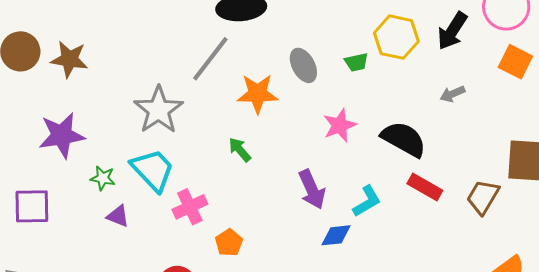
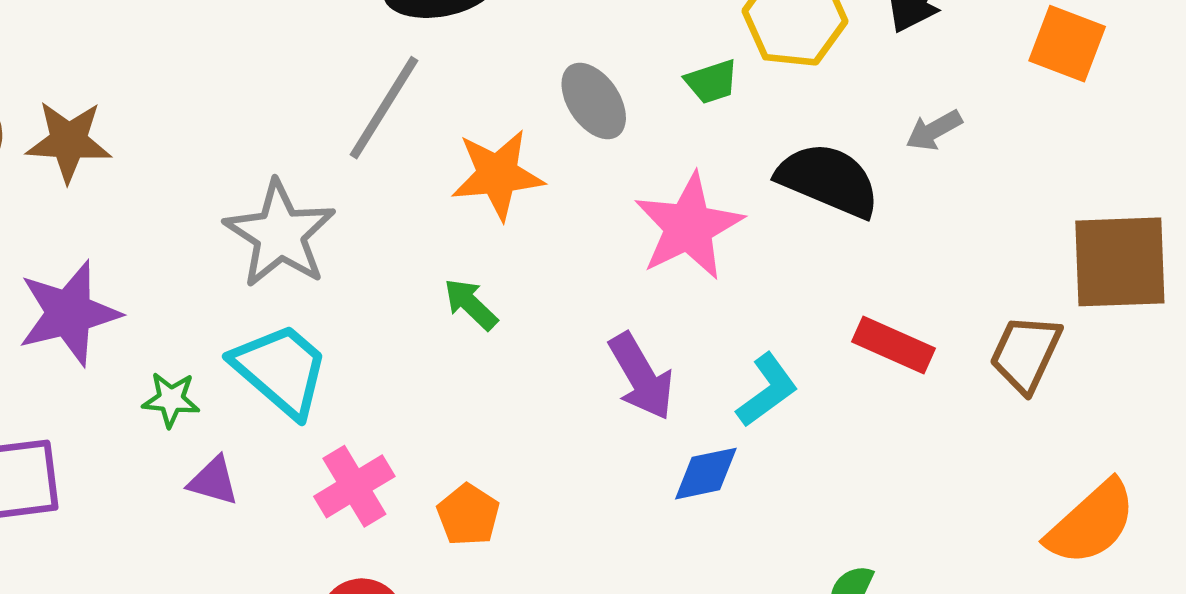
pink star: (340, 125) -> (689, 227), size x1.4
black semicircle: (404, 139) -> (828, 180), moved
pink cross: (190, 207) -> (354, 486), moved

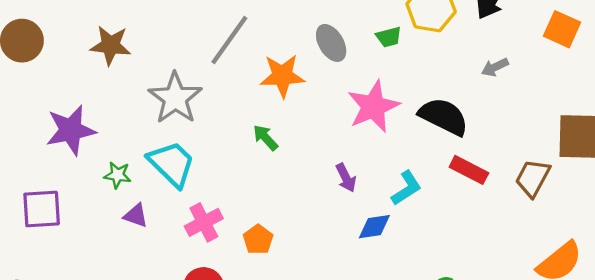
brown star: (69, 141) -> (111, 45), moved
black semicircle: (828, 180) -> (444, 116), moved
purple arrow: (641, 376) -> (346, 178), size x0.7

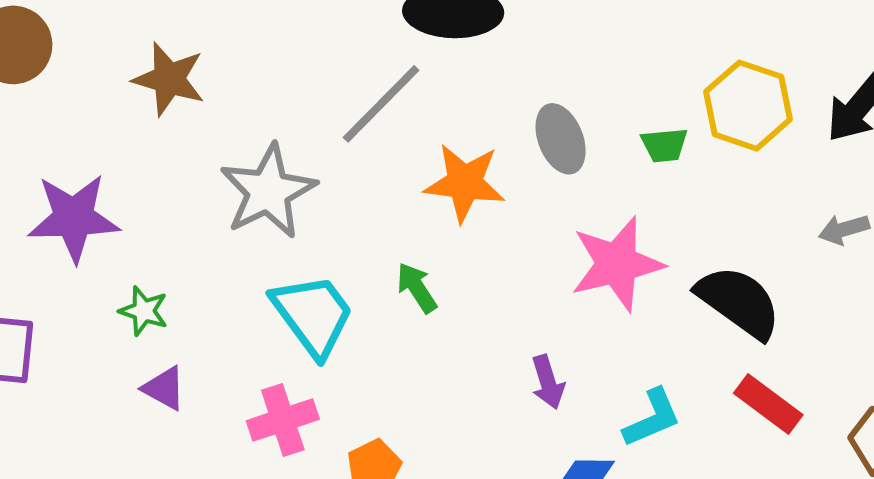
cyan trapezoid: (172, 164) -> (313, 315), moved

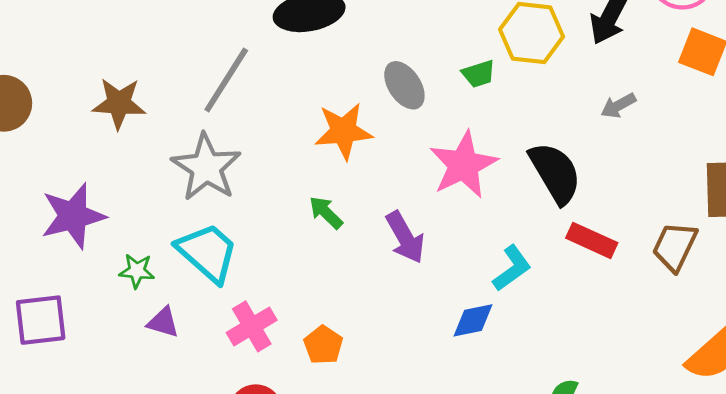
gray line: (381, 104) -> (226, 80), moved
black semicircle: (739, 302) -> (555, 173), turned 36
cyan trapezoid: (313, 315) -> (208, 253), moved
purple arrow: (548, 382) -> (405, 237), moved, size x1.4

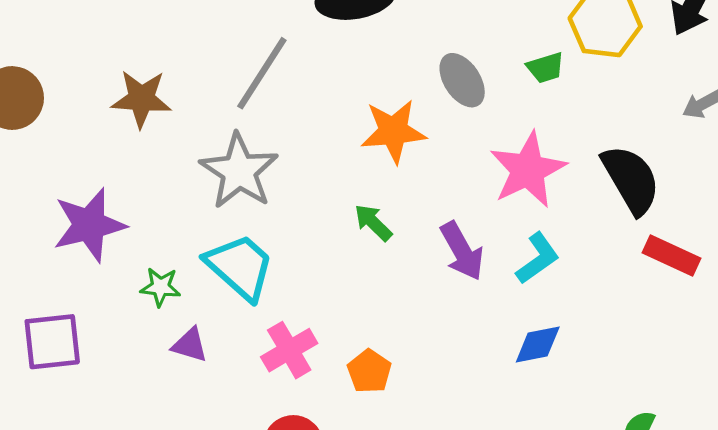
cyan L-shape: (512, 268) -> (538, 258), moved

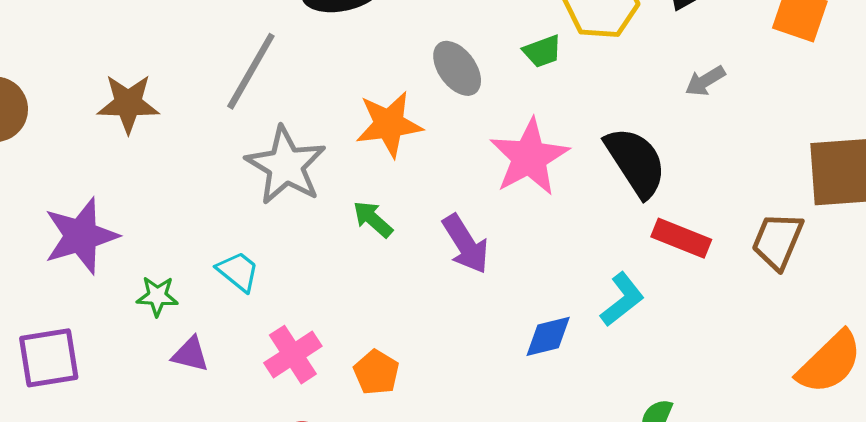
gray star: (239, 171) -> (286, 165), moved
cyan L-shape: (538, 258) -> (622, 299), moved
cyan trapezoid: (240, 267) -> (238, 271), size x0.6

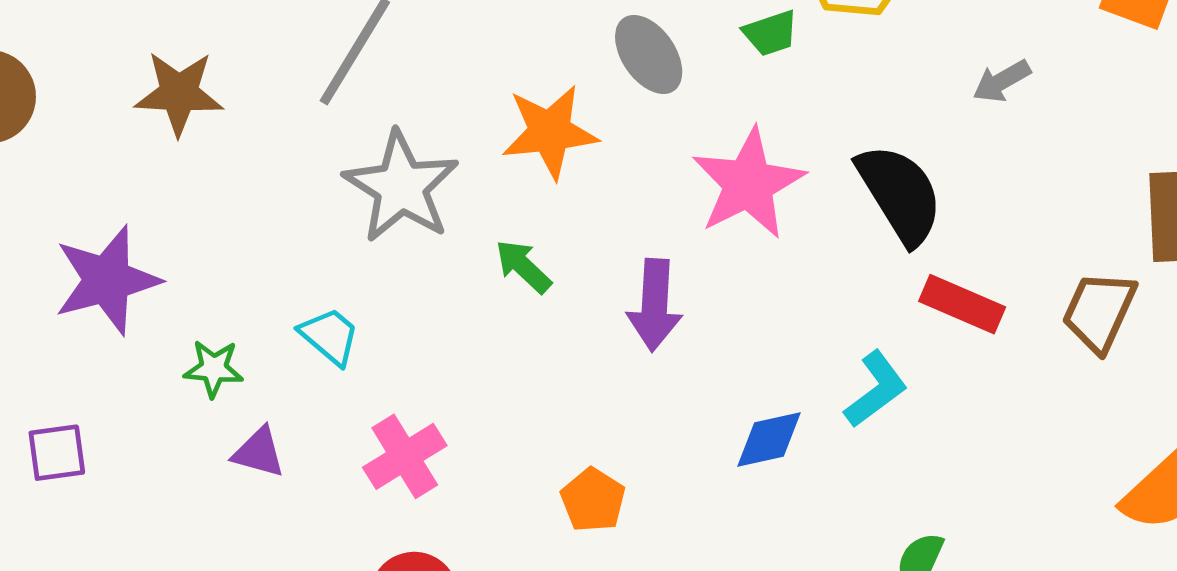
purple arrow: (466, 244) -> (655, 305), turned 34
purple square: (49, 358) -> (57, 453), size x0.7
orange pentagon: (376, 372) -> (593, 500), moved

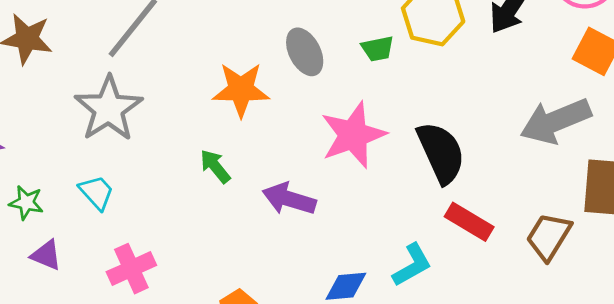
gray arrow: (1002, 81) -> (556, 121), moved, size x2.0
gray star: (401, 187) -> (109, 109), moved
purple arrow: (655, 305) -> (289, 199), turned 96

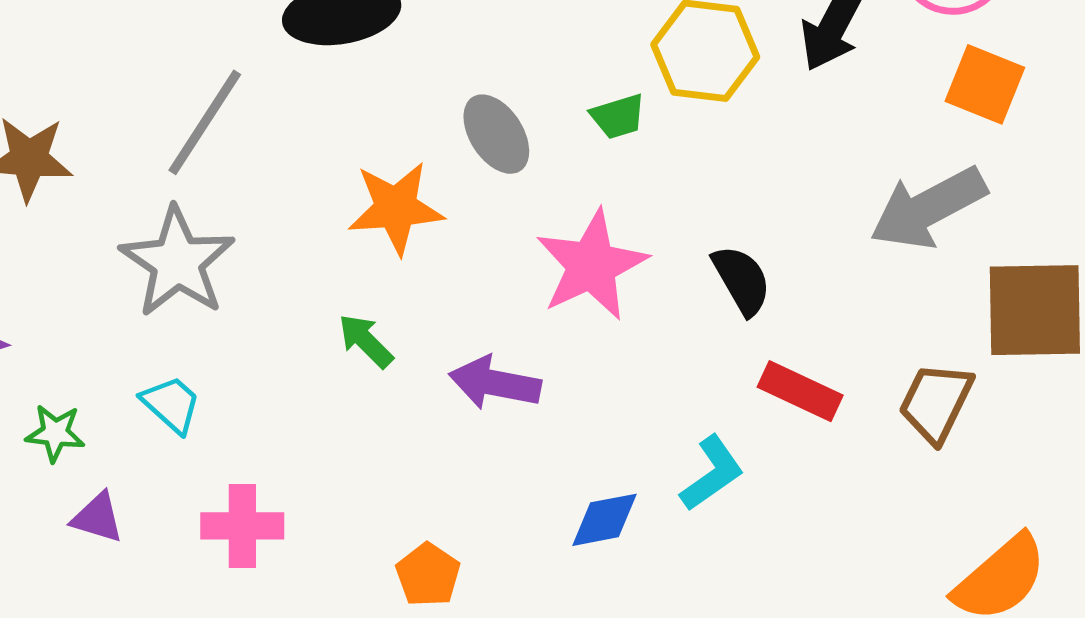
black semicircle: (441, 153) -> (742, 280), size x0.7
pink cross: (131, 269) -> (242, 526), turned 30

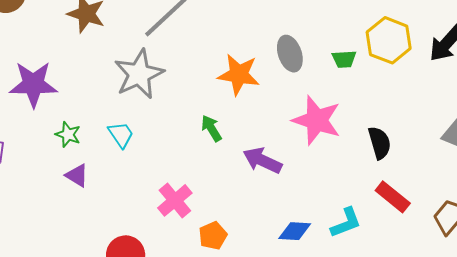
pink star: (592, 265) -> (317, 120), turned 30
pink cross: (242, 526) -> (175, 200), moved, turned 36

